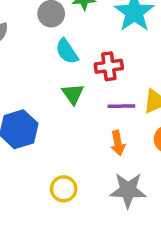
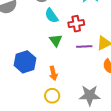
orange arrow: (118, 143) -> (53, 73), moved

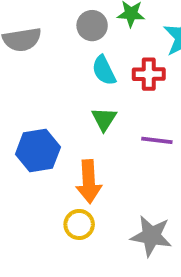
red cross: (76, 24) -> (149, 74), moved
orange arrow: (53, 73) -> (89, 182), size x1.5

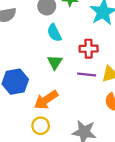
red cross: (149, 74) -> (89, 49), moved
orange arrow: (89, 182) -> (46, 100), turned 60

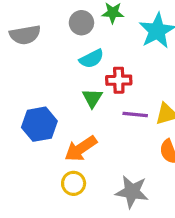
cyan semicircle: (54, 33) -> (92, 59), turned -90
red cross: (89, 49) -> (119, 80), moved

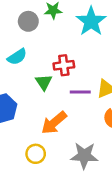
cyan semicircle: (92, 59) -> (17, 57), moved
orange arrow: (81, 149) -> (54, 123), moved

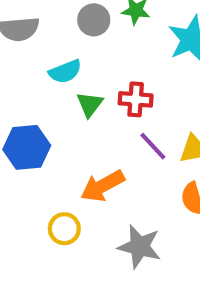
green triangle: (44, 82) -> (90, 104), moved
purple line: (80, 92) -> (153, 146), turned 36

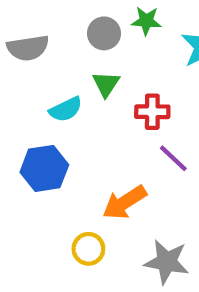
cyan semicircle: (65, 72) -> (66, 109), moved
green triangle: (90, 104) -> (106, 84), moved

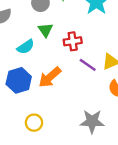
orange arrow: (125, 203) -> (50, 77), moved
yellow circle: (88, 249) -> (34, 123), moved

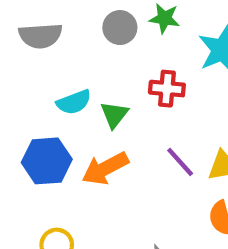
green triangle: (45, 30) -> (114, 115), moved
red cross: (73, 41) -> (167, 89), moved

